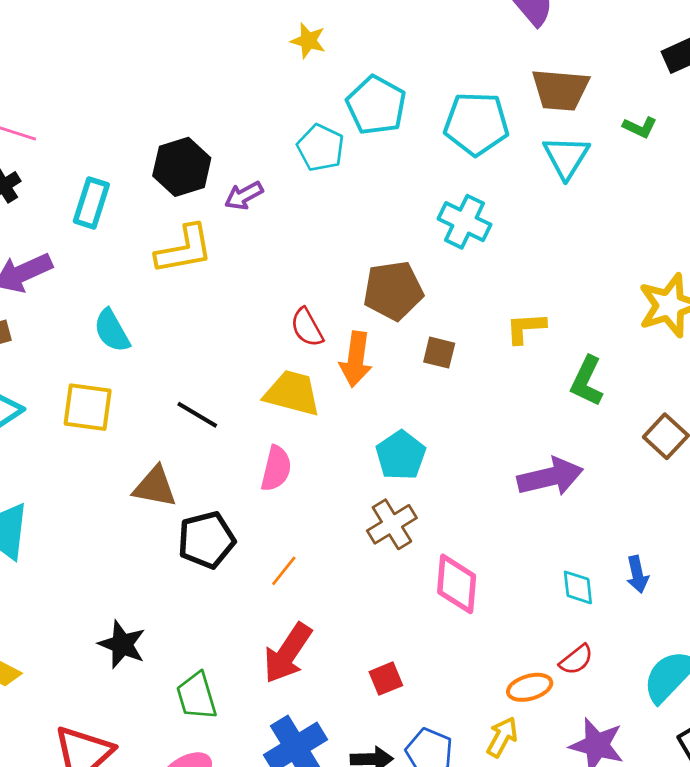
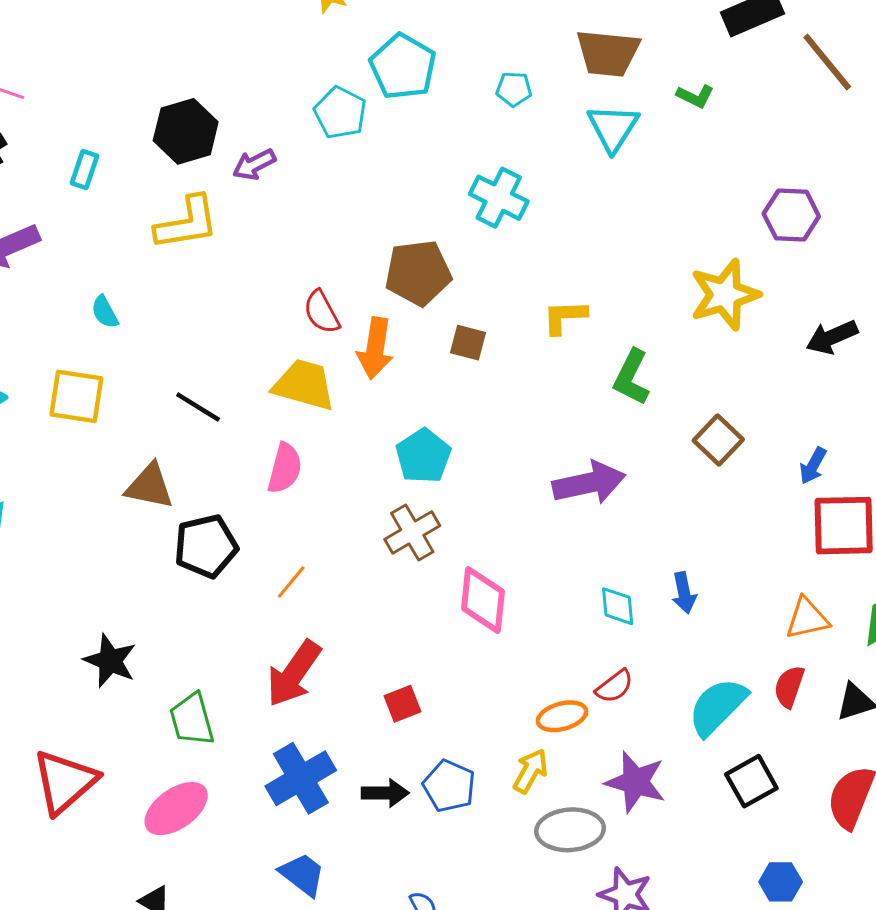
cyan pentagon: (476, 124) -> (514, 89), size x0.5
cyan rectangle: (91, 203) -> (85, 170), size x0.7
cyan semicircle: (112, 331) -> (105, 312), size x0.7

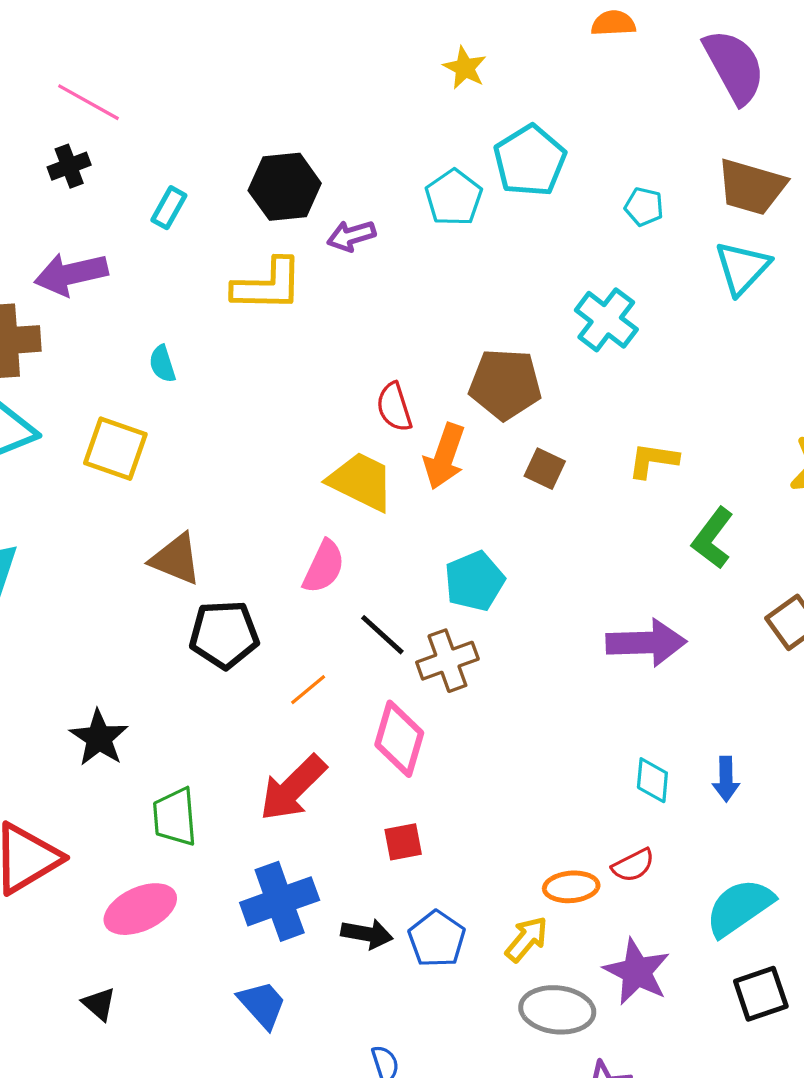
black line: (198, 407) -> (382, 635), moved
pink diamond: (483, 600) -> (399, 739), moved

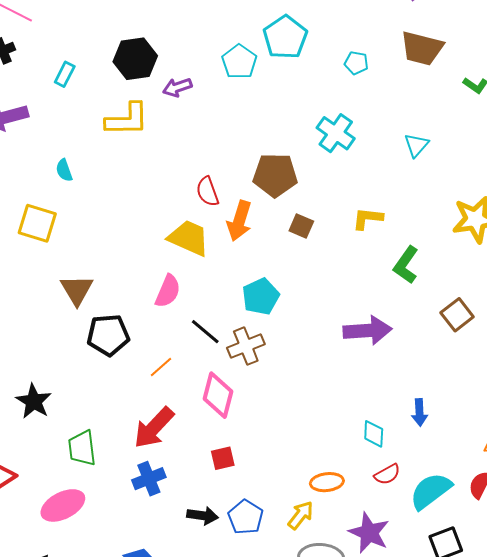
cyan triangle: (742, 268) -> (416, 145), moved, size x0.7
brown triangle: (176, 559) -> (77, 290), turned 39
cyan diamond: (652, 780) -> (374, 434), moved
red semicircle: (633, 865) -> (387, 474), moved
blue cross: (280, 901) -> (149, 479), moved, size x0.7

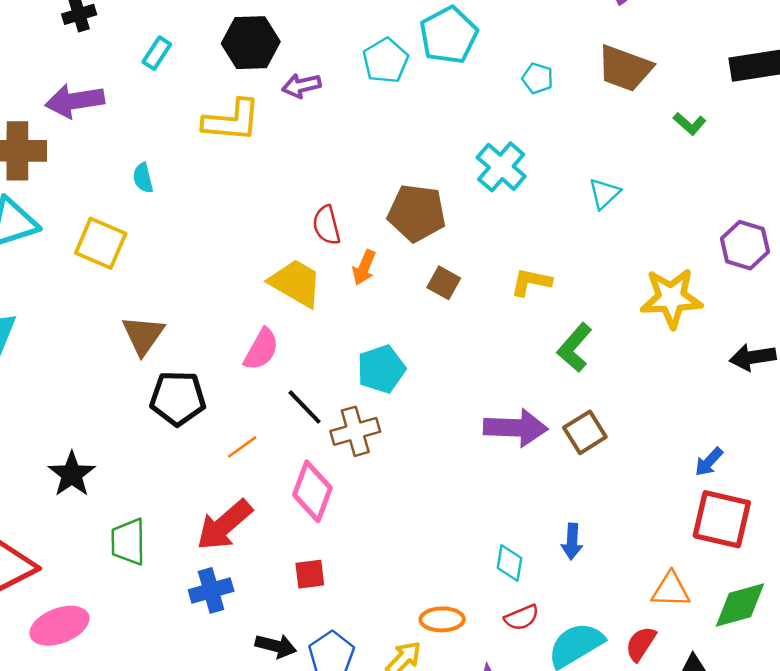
orange arrow: (239, 221) -> (364, 268), size x0.7
brown square: (457, 315) -> (585, 432), moved
pink ellipse: (63, 505) -> (59, 626), moved

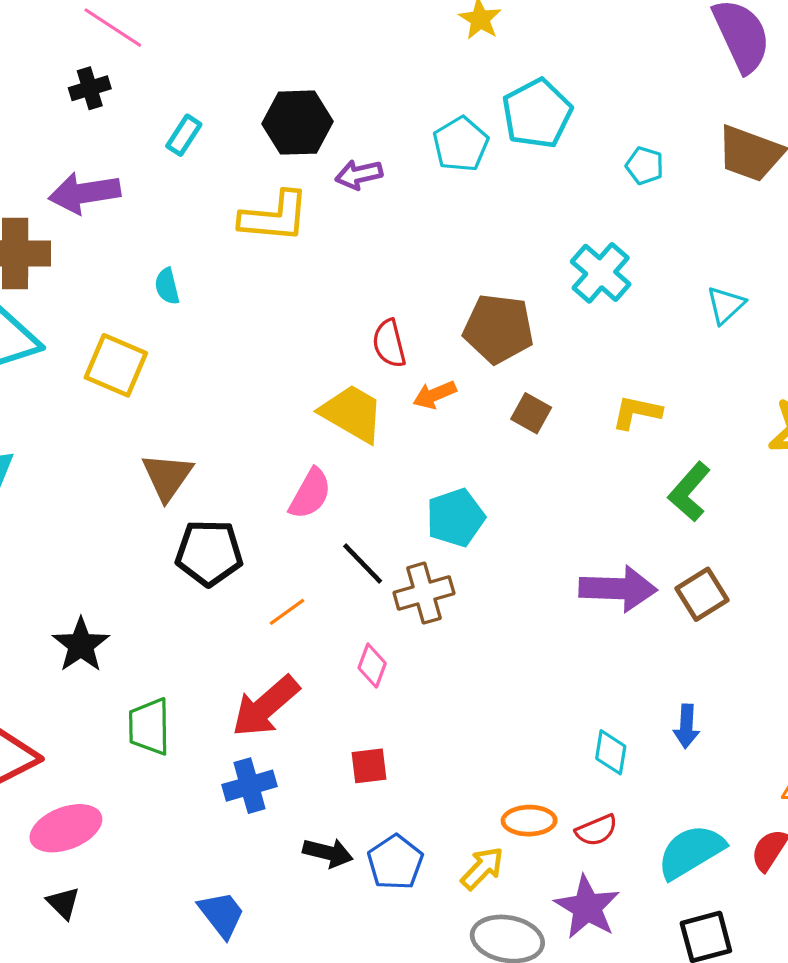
orange arrow: (364, 268) -> (435, 395), turned 44
pink diamond: (312, 491) -> (372, 666), size x0.6
red semicircle: (522, 617) -> (596, 830), moved

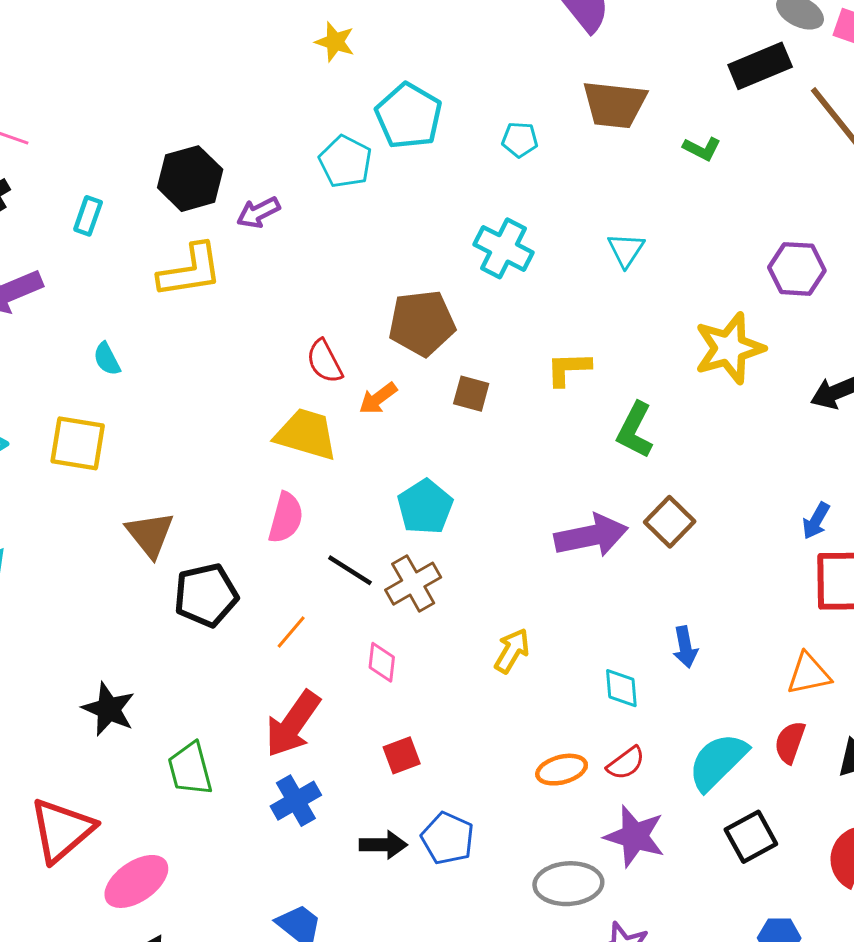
yellow arrow: (482, 868) -> (512, 651), moved

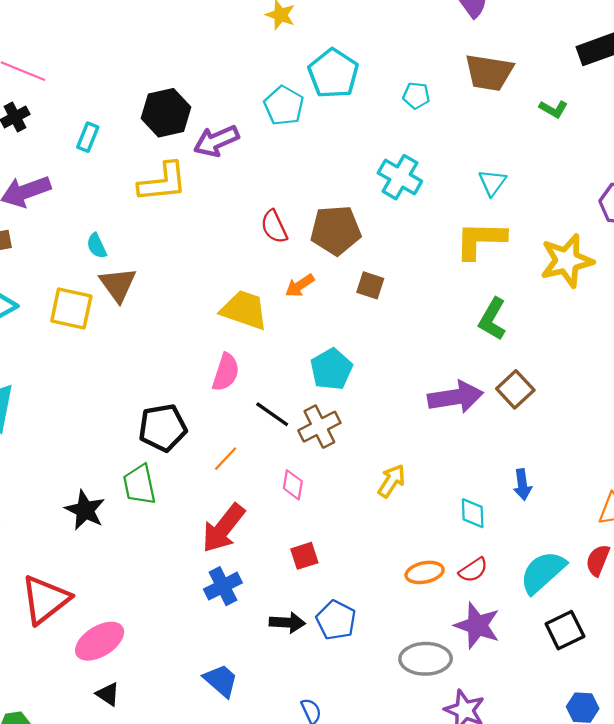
purple arrow: (258, 213) -> (216, 141), size x1.4
red semicircle: (325, 361) -> (274, 227), moved
yellow L-shape: (568, 369) -> (480, 240), moved, size x1.5
brown triangle: (150, 534) -> (118, 285), moved
green trapezoid: (190, 769) -> (139, 485), moved

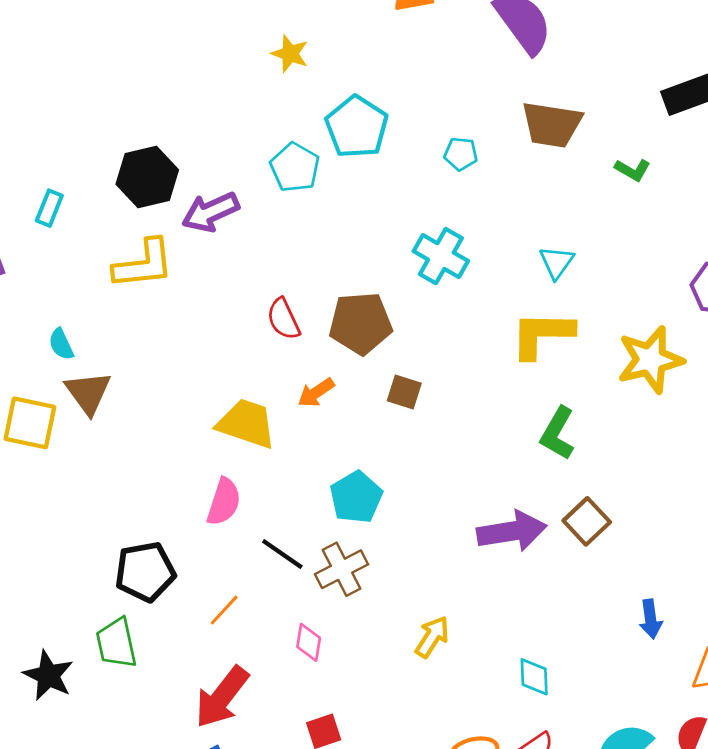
blue arrow: (522, 485) -> (651, 619), moved

